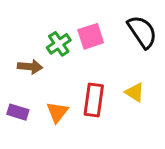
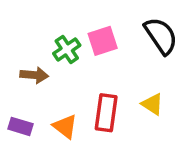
orange triangle: (57, 112) -> (65, 126), turned -30

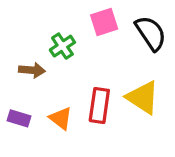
pink square: (103, 41) -> (104, 22), moved
yellow triangle: (152, 104) -> (143, 97), size x1.6

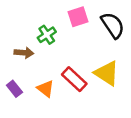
red rectangle: (99, 105) -> (74, 79), turned -55
purple rectangle: (19, 118) -> (14, 89), turned 35

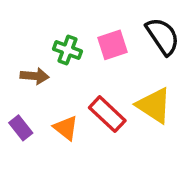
pink square: (78, 17) -> (112, 45), moved
green cross: (47, 35) -> (67, 50), turned -36

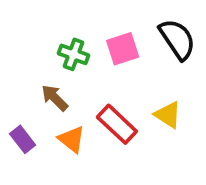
brown arrow: (35, 76) -> (55, 98), moved, turned -140
yellow triangle: (154, 105) -> (168, 115), size x0.7

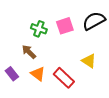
black semicircle: (177, 39) -> (94, 21), turned -85
red rectangle: (117, 124) -> (64, 78), moved

